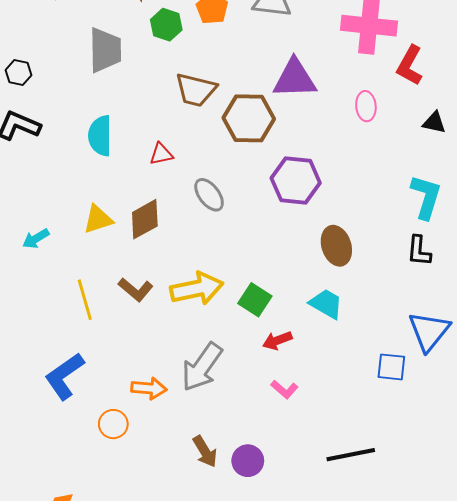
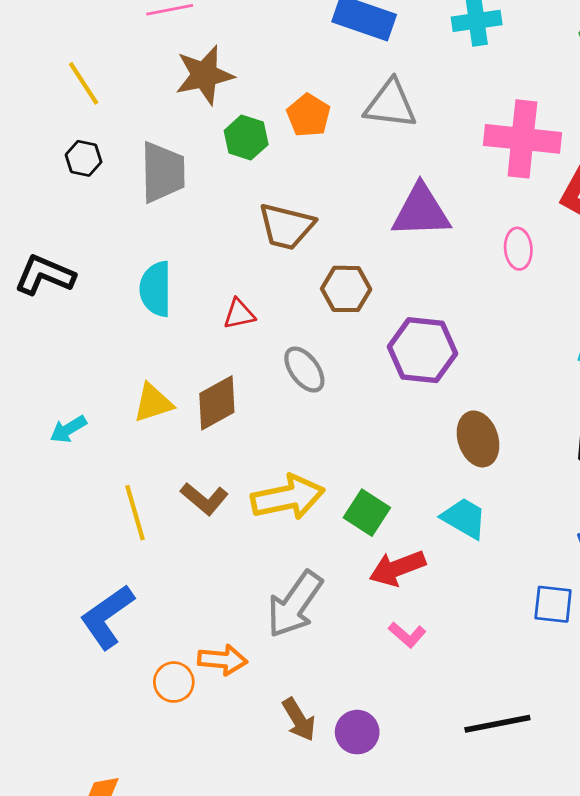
black hexagon: (19, 73) -> (84, 158), moved
brown hexagon: (249, 118) -> (346, 289), moved, size x0.7
red arrow: (277, 340) -> (397, 568), size x1.4
orange arrow: (149, 388) -> (222, 660), moved

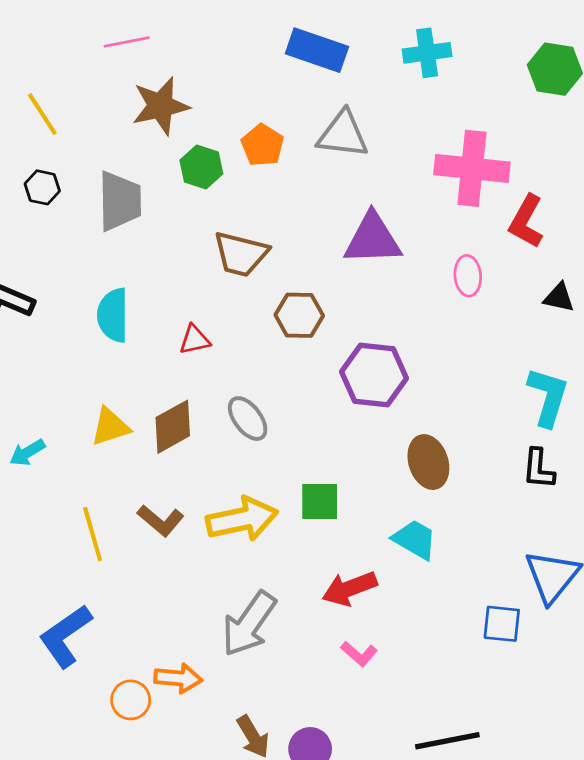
gray ellipse: (304, 370) -> (248, 419), moved
green square: (367, 513) -> (320, 501), moved, turned -33

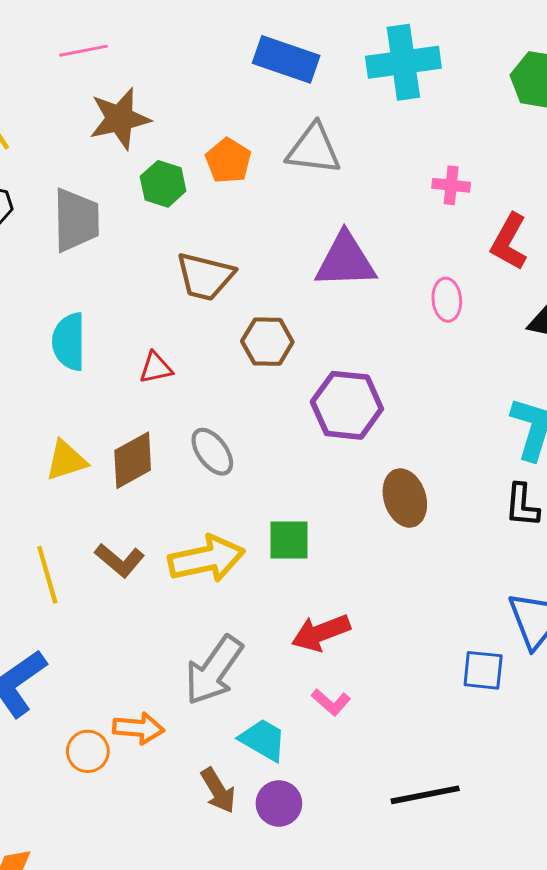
cyan cross: (427, 53) -> (403, 62), size x1.4
pink cross: (472, 168) -> (451, 185), size x0.5
cyan trapezoid: (415, 540) -> (263, 740), moved

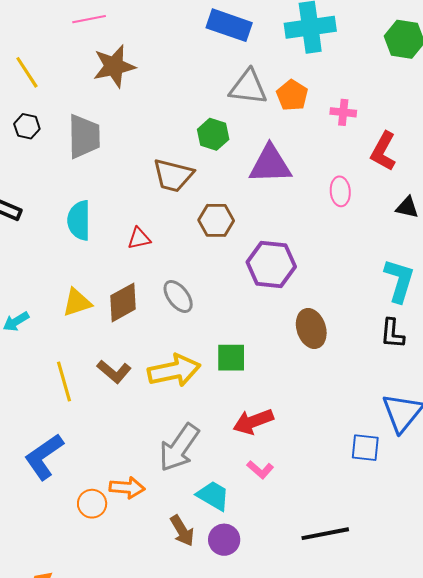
orange pentagon: (228, 161) -> (292, 95), moved
green hexagon: (163, 184) -> (213, 134), moved

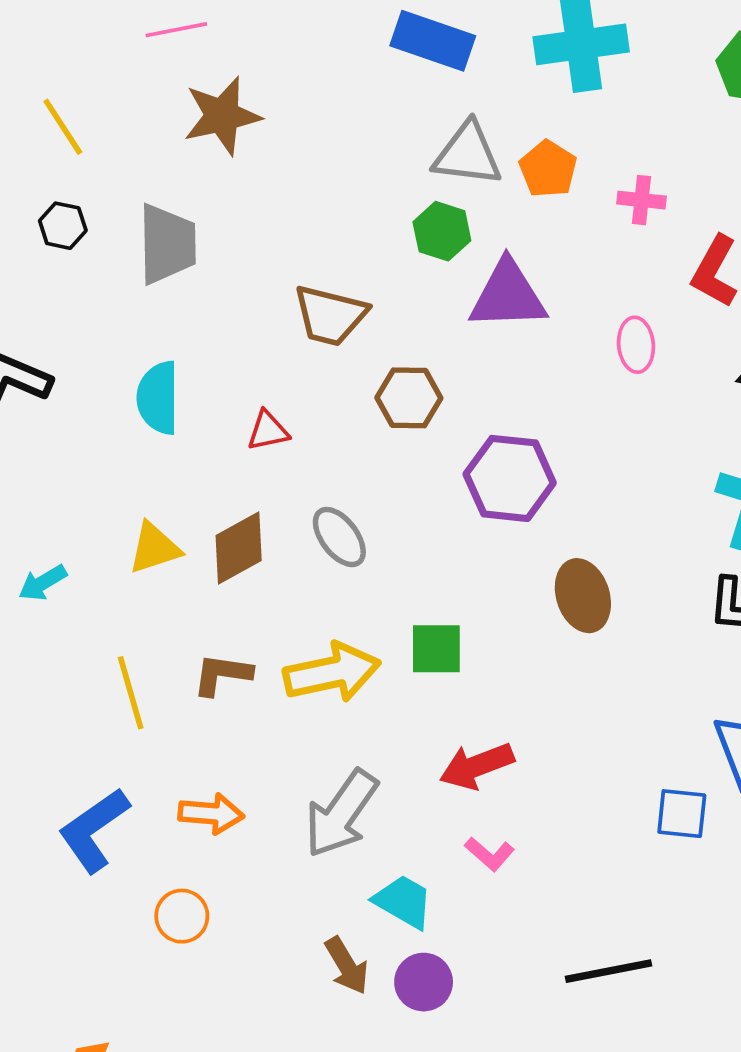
green hexagon: (213, 134) -> (442, 231), moved
brown L-shape: (114, 372) -> (222, 674), turned 148
orange arrow: (127, 488) -> (211, 814), moved

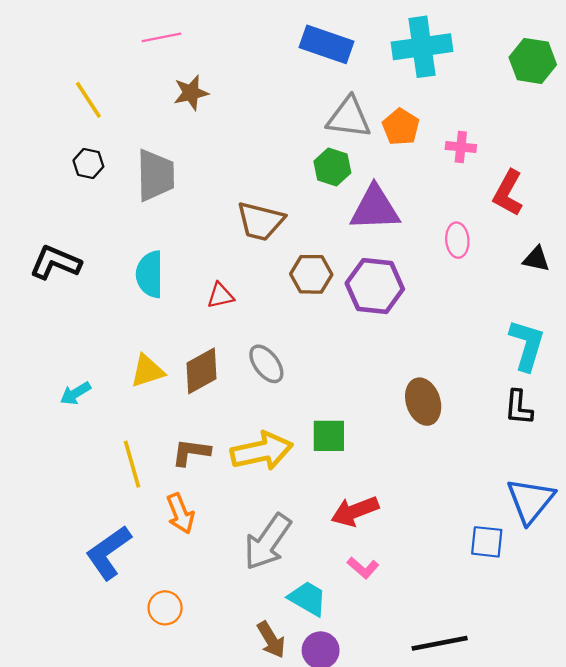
brown star: (222, 116) -> (191, 93), size x0.7
purple hexagon: (510, 478) -> (375, 286), moved
orange arrow: (211, 814) -> (180, 514), moved, turned 63

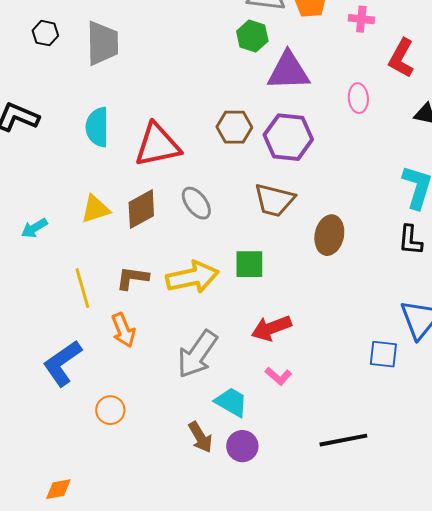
brown trapezoid: (260, 221) -> (274, 200), moved
red triangle: (220, 296) -> (157, 145), size x2.0
brown ellipse: (423, 402) -> (329, 235), turned 30

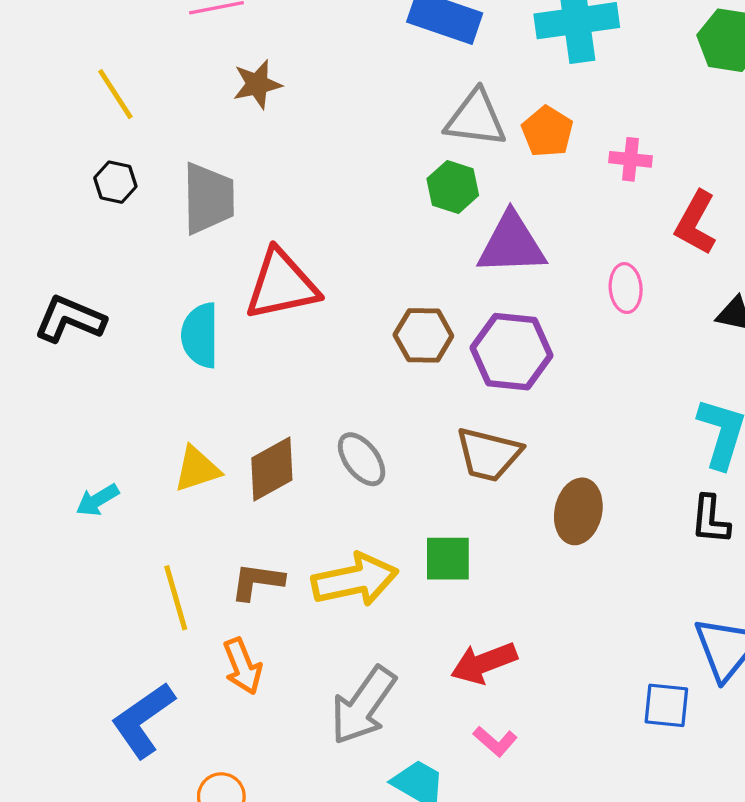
red triangle: (157, 145) -> (282, 285), moved

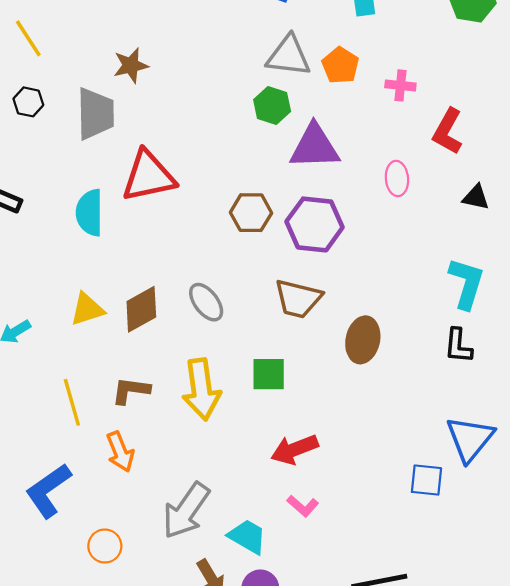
brown star: (257, 84) -> (131, 65), moved
yellow arrow: (355, 580) -> (201, 389), turned 94
gray arrow: (363, 705) -> (186, 511), moved

